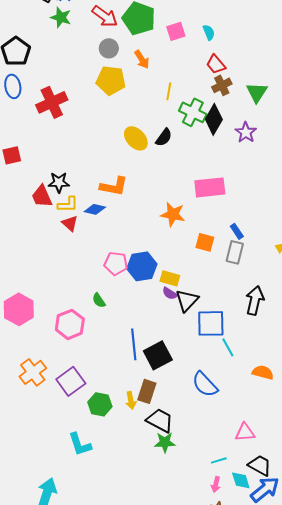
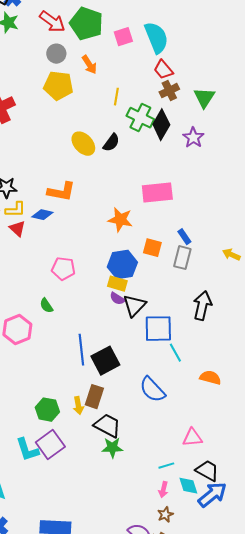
cyan semicircle: (209, 32) -> (156, 38), size x2.0
blue hexagon: (142, 266) -> (122, 265), moved
purple square: (71, 381) -> (50, 445), moved

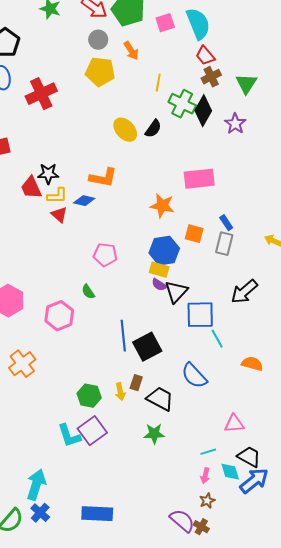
black arrow: (202, 306) -> (244, 292), turned -144
brown rectangle: (94, 397) -> (136, 383), size x0.7
black trapezoid: (107, 426) -> (160, 399), moved

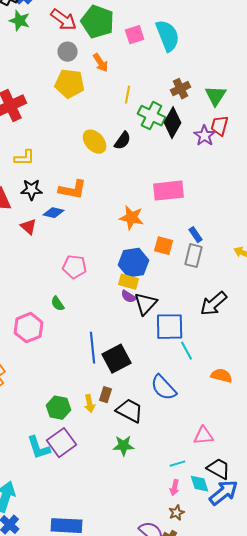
red trapezoid: (205, 56) -> (220, 126), moved, turned 55
black star: (48, 174) -> (32, 190), moved
yellow L-shape: (57, 196) -> (25, 158), moved

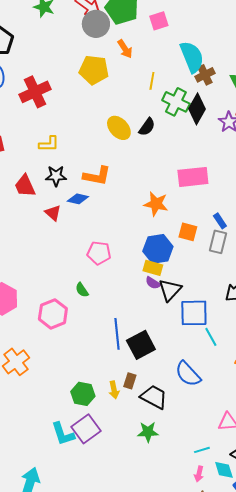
cyan semicircle: (168, 36) -> (192, 57), moved
gray circle: (68, 52) -> (96, 24), moved, size x1.4

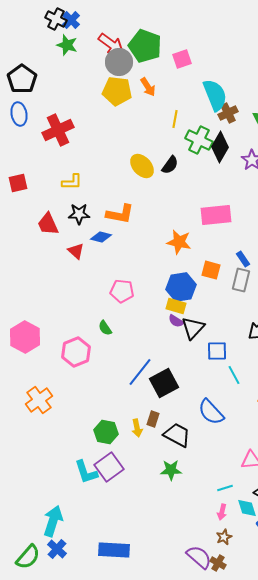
yellow pentagon: (94, 70) -> (117, 91), moved
blue square: (194, 313) -> (217, 351), size x0.7
blue line: (117, 334) -> (140, 372), turned 44

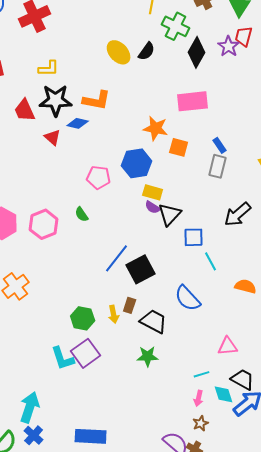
black diamond: (220, 147) -> (197, 52), moved
black star: (79, 214) -> (56, 100), size x1.5
orange square: (211, 270) -> (179, 147), moved
blue hexagon: (181, 287) -> (137, 163), moved
pink hexagon: (76, 352) -> (44, 224), moved

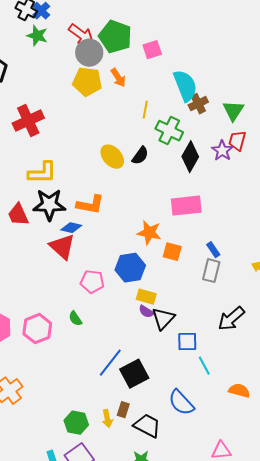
yellow L-shape: (49, 68) -> (42, 173), size x1.4
red triangle: (53, 137) -> (62, 247), moved, size x1.6

